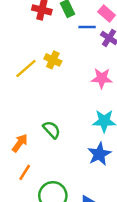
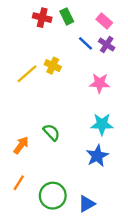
blue line: (87, 27) -> (86, 43), moved, turned 42
orange line: (25, 172) -> (19, 183), moved

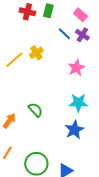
green rectangle: (67, 16) -> (48, 11), turned 40
yellow cross: (53, 66) -> (36, 53), turned 32
pink star: (100, 83) -> (76, 68), turned -30

